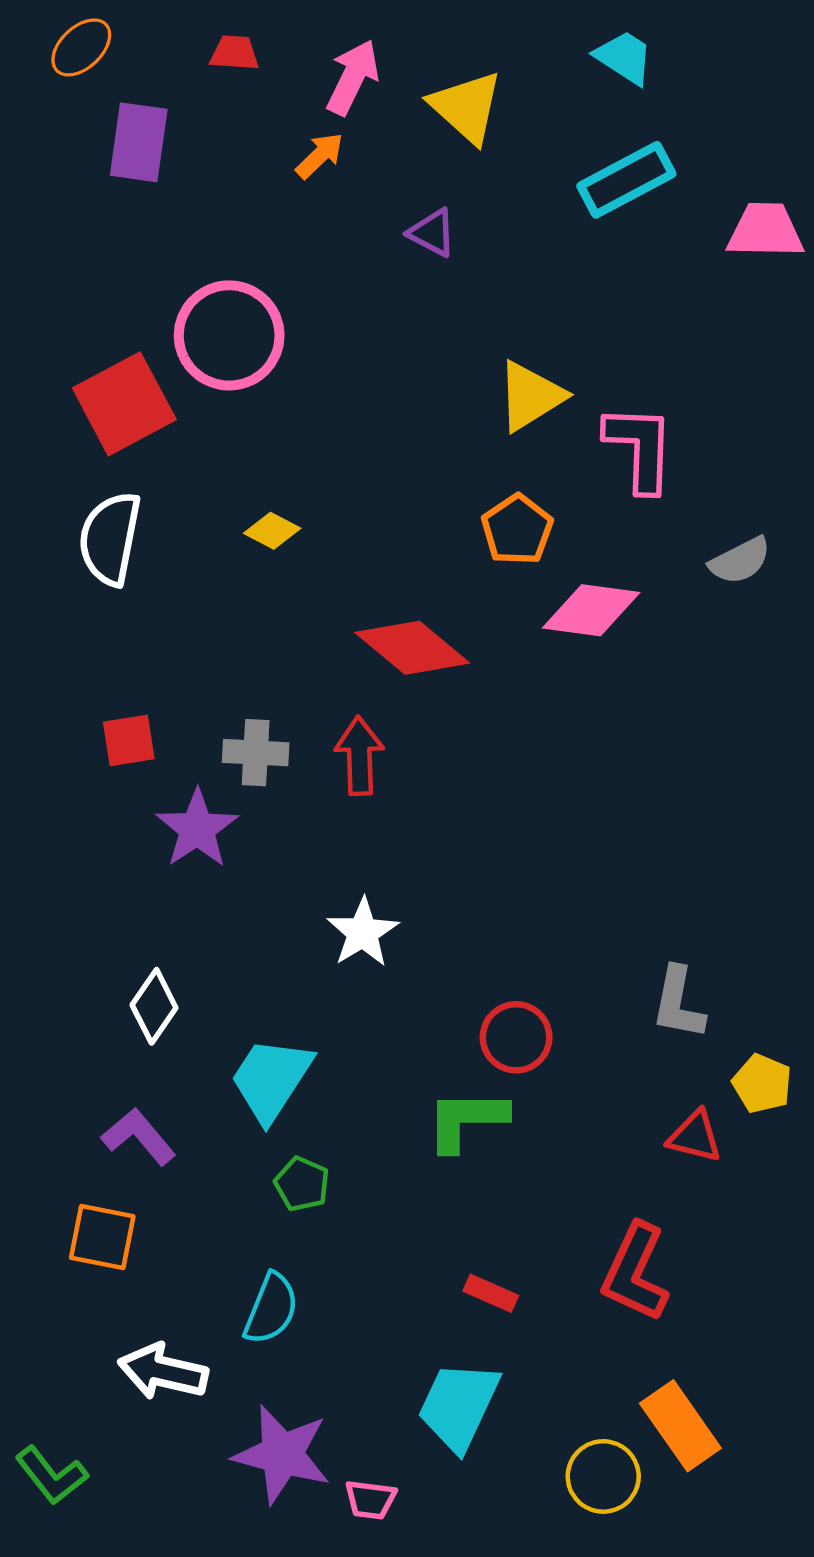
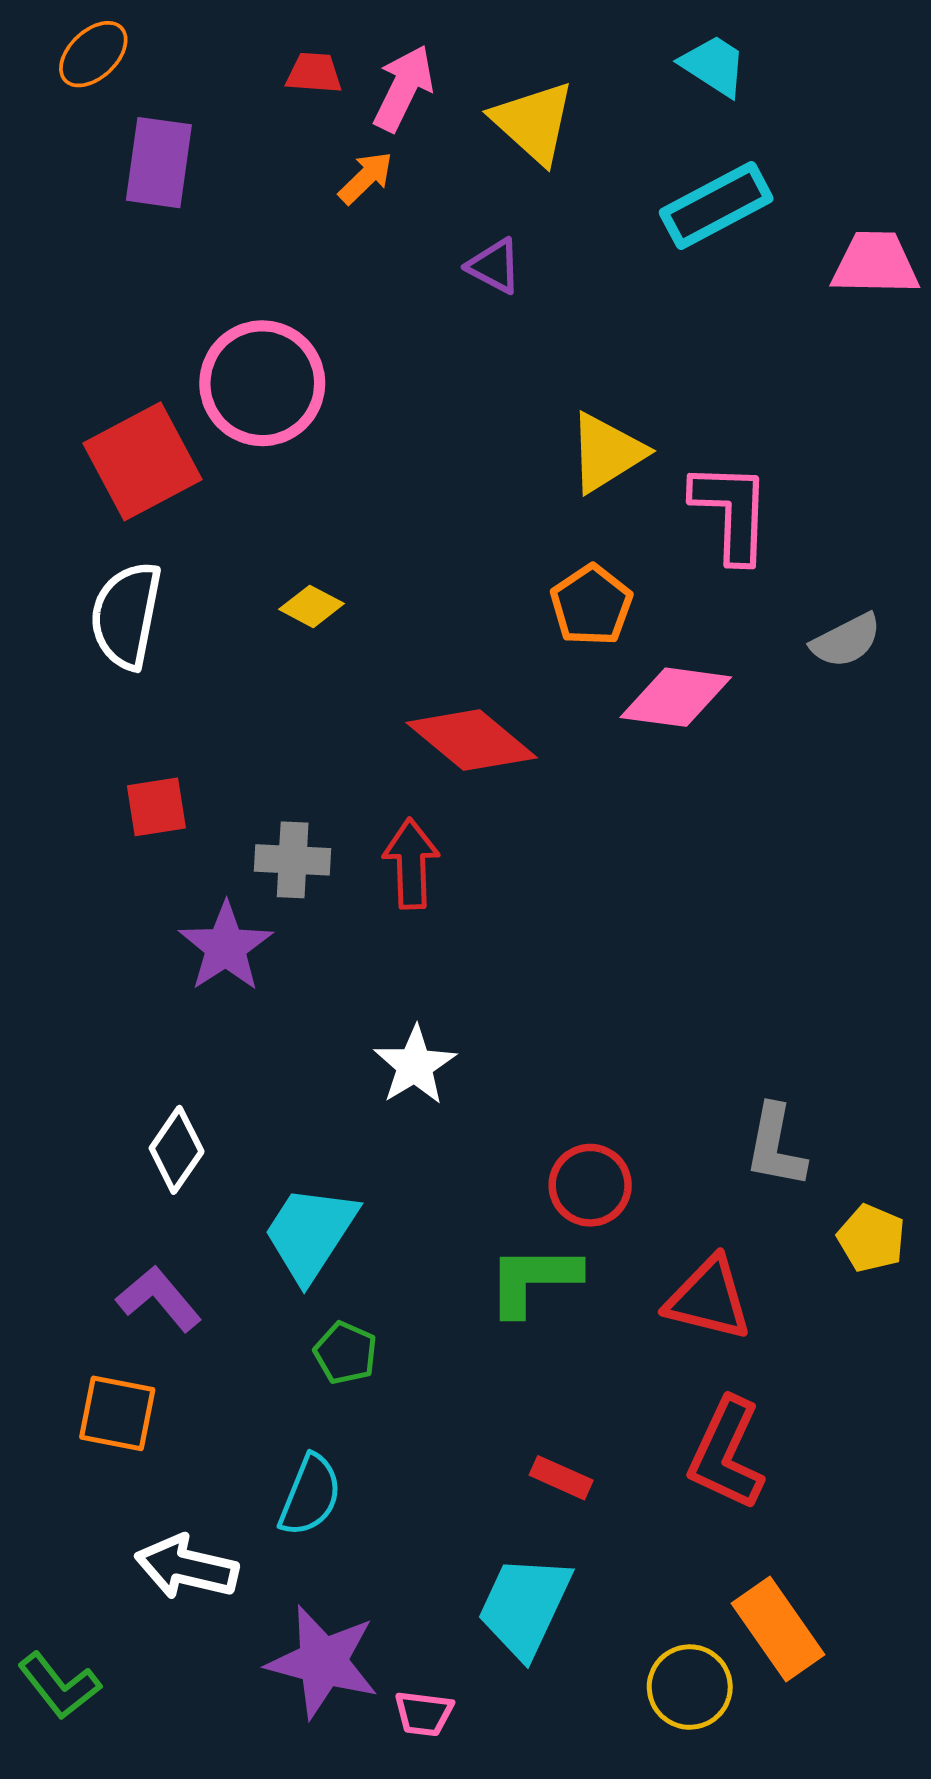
red trapezoid: (235, 53) -> (314, 73), moved
red square: (129, 740) -> (156, 807), moved
red triangle: (695, 1137) -> (709, 1299), moved, size x1.4

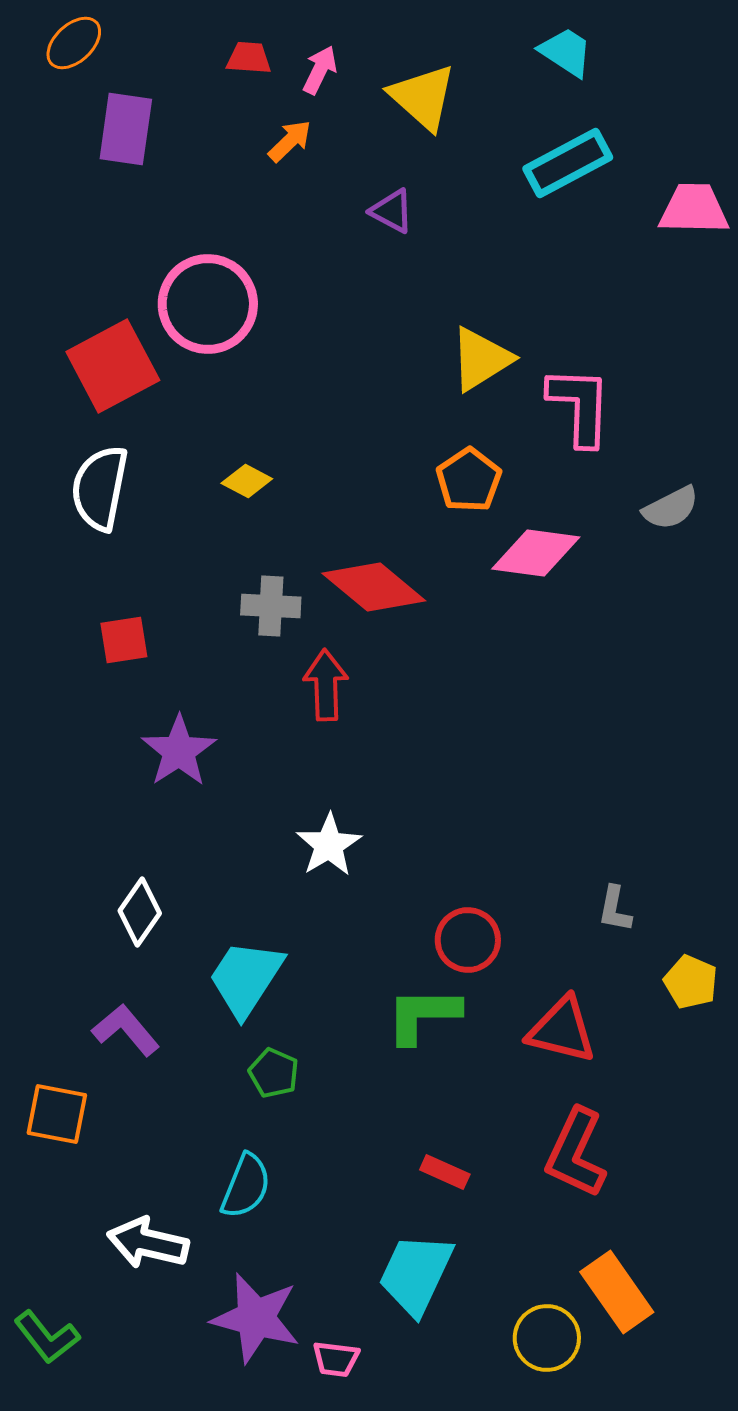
pink arrow: (403, 88) -> (320, 70), size x0.7
gray cross: (293, 860) -> (271, 606), moved
gray L-shape: (775, 1146) -> (615, 909), size x0.7
orange square: (117, 1413) -> (57, 1114), moved

